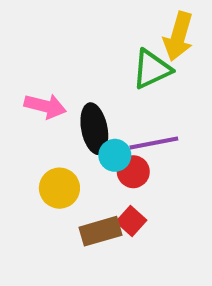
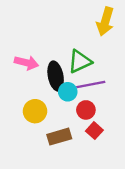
green triangle: (152, 69) -> (80, 61), moved
red circle: (133, 172) -> (86, 110), moved
red square: (131, 221) -> (94, 131), moved

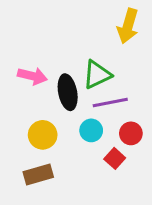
cyan circle: (68, 92) -> (91, 130), moved
red circle: (86, 110) -> (131, 133), moved
brown rectangle: (59, 137) -> (38, 175), moved

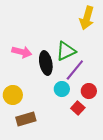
purple line: (110, 102) -> (75, 70), turned -40
yellow circle: (43, 135) -> (13, 95), moved

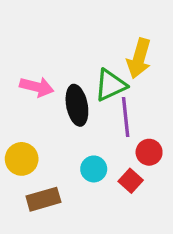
yellow arrow: (87, 18) -> (139, 58), moved
purple line: (75, 70) -> (126, 117), turned -45
cyan circle: (62, 89) -> (94, 169), moved

